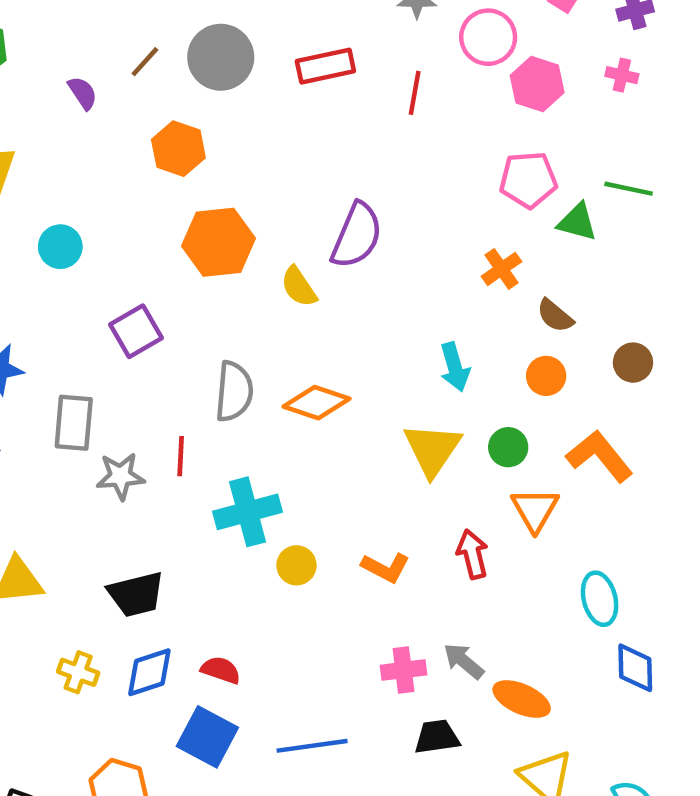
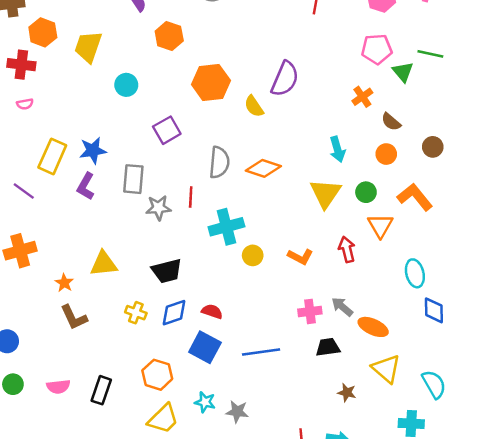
orange hexagon: (178, 149) -> (169, 36), moved
green triangle: (577, 222) -> (403, 72), turned 35

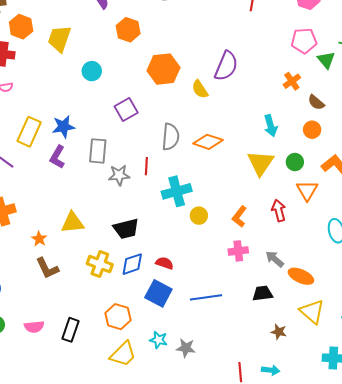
orange L-shape: (300, 257) -> (239, 217), turned 100
pink cross: (310, 311) -> (238, 251), moved
yellow cross: (136, 313) -> (100, 264), size x1.4

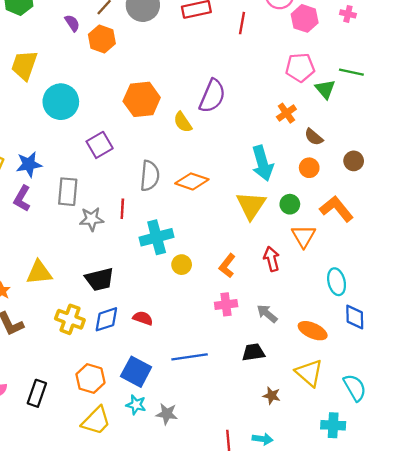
orange hexagon: (128, 30) -> (102, 39), moved
cyan circle: (92, 71) -> (61, 102), size x1.6
cyan arrow: (271, 126) -> (262, 163), size x1.4
orange ellipse: (301, 276) -> (313, 331), moved
blue square: (158, 293) -> (136, 372), moved

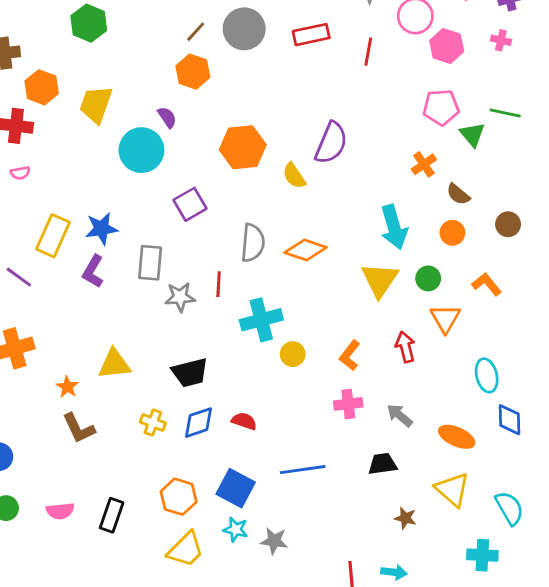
purple semicircle: (72, 23) -> (167, 117), moved
orange L-shape: (337, 209) -> (487, 284), size x0.7
yellow cross: (70, 319) -> (153, 423), size x0.7

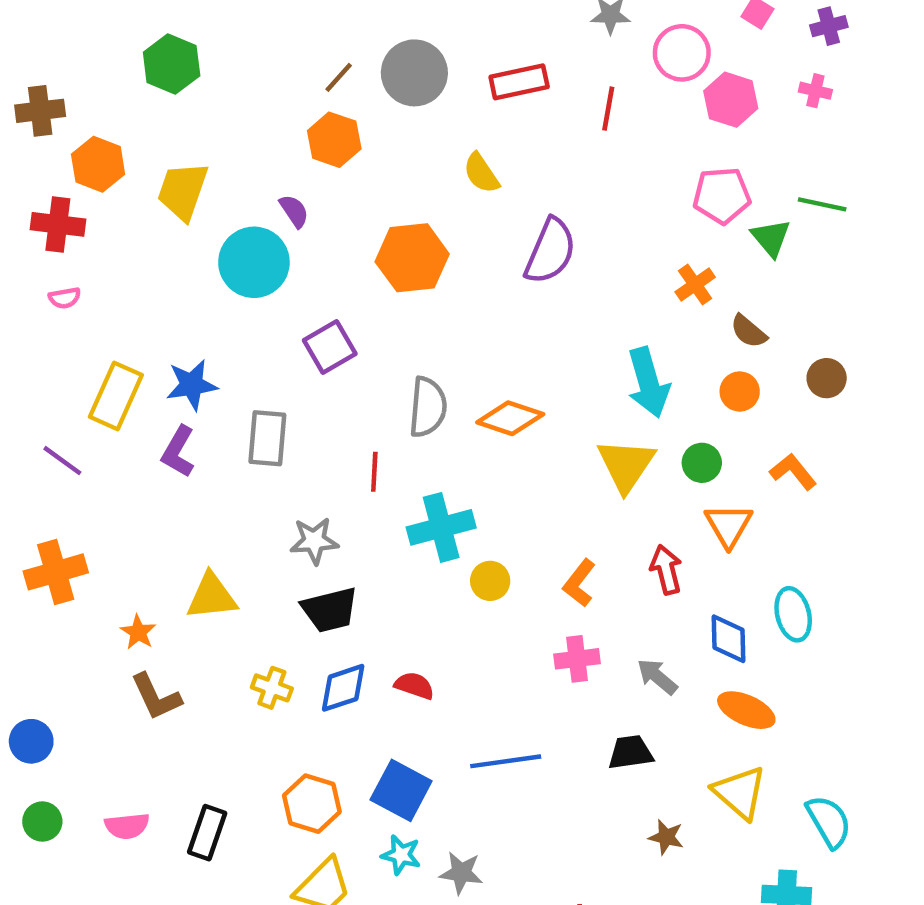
yellow semicircle: (294, 176) -> (481, 173), moved
gray star: (180, 297) -> (314, 541), moved
blue diamond: (509, 420) -> (729, 639), moved

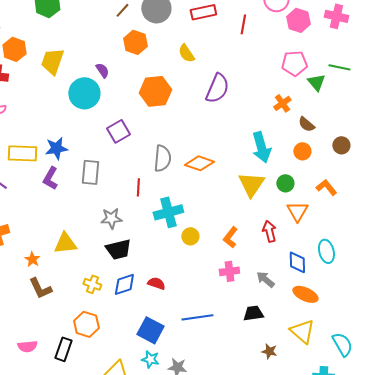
pink cross: (815, 91) -> (336, 16), size x1.6
orange hexagon: (334, 140) -> (135, 42), moved
yellow rectangle: (116, 396) -> (22, 153), turned 68
orange hexagon: (312, 804) -> (86, 324), moved

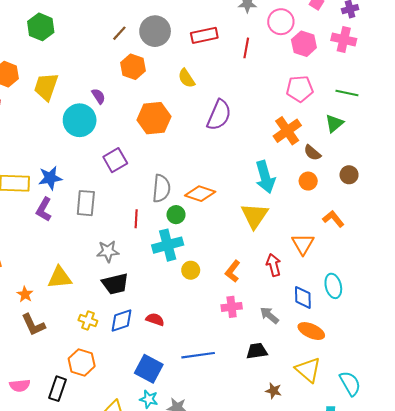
green triangle: (316, 82) -> (334, 123), moved, turned 30
orange cross: (282, 103) -> (287, 131), size x1.5
green circle: (285, 183) -> (176, 215), moved

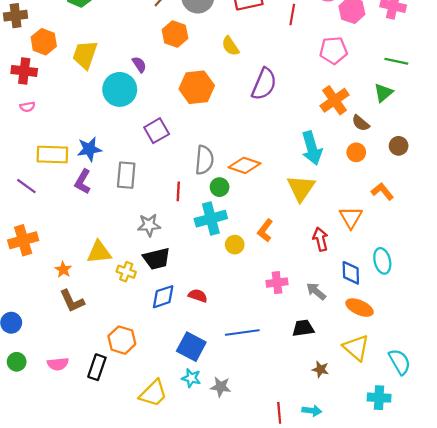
pink pentagon: (300, 89) -> (333, 50), moved
orange L-shape: (233, 271) -> (265, 230), moved
yellow cross: (88, 321) -> (126, 272), moved

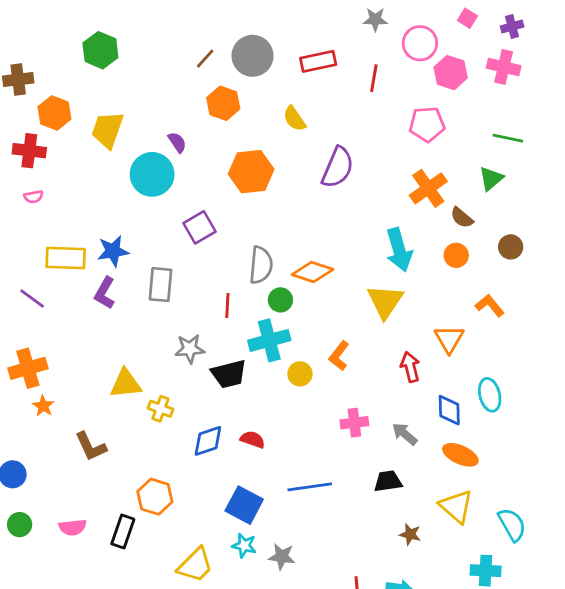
black trapezoid: (157, 259) -> (229, 374), moved
orange star: (63, 270) -> (43, 406), moved

